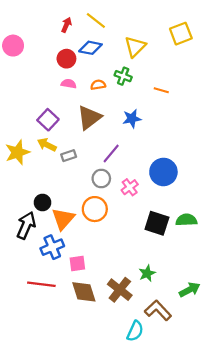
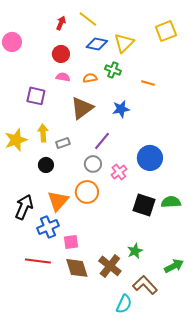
blue diamond: (90, 48) -> (97, 44), moved
purple square: (48, 120) -> (36, 96), moved, turned -30
yellow arrow: (47, 145) -> (43, 133), turned 60
black circle: (42, 202) -> (46, 165), moved

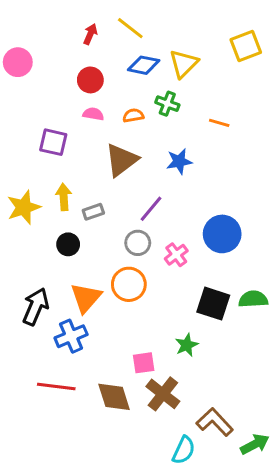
pink square: (71, 242) -> (144, 363), moved
green star: (135, 251) -> (187, 345), moved
green arrow: (174, 266) -> (255, 444), moved

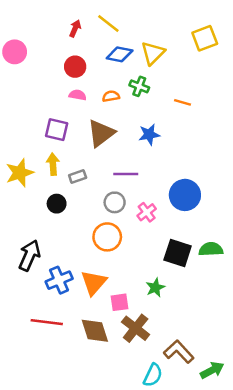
purple square: (53, 142) -> (57, 130), moved
purple line: (151, 209) -> (126, 174), turned 50
orange triangle: (86, 298) -> (94, 283), moved

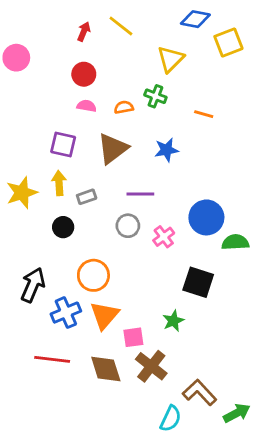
blue diamond: (120, 54) -> (195, 19), moved
orange circle: (107, 237) -> (93, 275), moved
green semicircle: (211, 249) -> (235, 242), moved

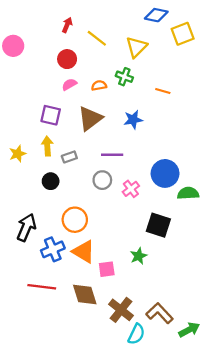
yellow line: (121, 26) -> (97, 38), moved
pink semicircle: (87, 106) -> (69, 84), turned -40
yellow star: (22, 193) -> (18, 154), size x0.7
orange triangle: (104, 315) -> (84, 252), turned -40
brown cross: (151, 366) -> (121, 310), moved

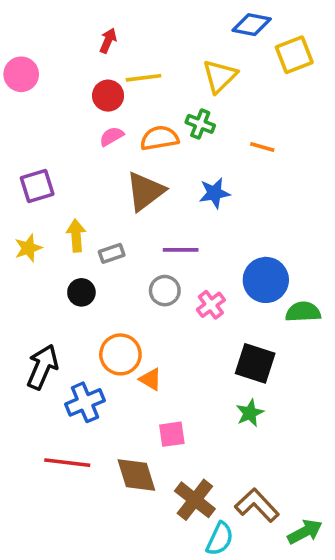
yellow line: (97, 38) -> (143, 78), moved, turned -45
orange semicircle: (99, 85) -> (159, 138), size x1.5
purple square: (51, 115) -> (37, 186), moved, turned -30
orange triangle: (84, 252) -> (151, 379), moved, size x0.6
green star: (139, 256) -> (250, 413), moved

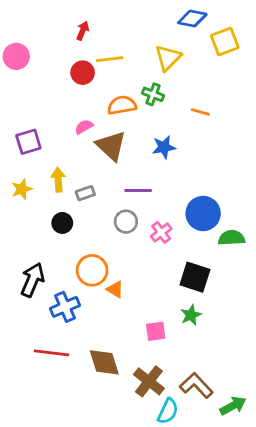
pink semicircle: (112, 136) -> (84, 127), moved
brown triangle: (145, 191) -> (111, 146), turned -40
pink square: (172, 434) -> (156, 331), moved

